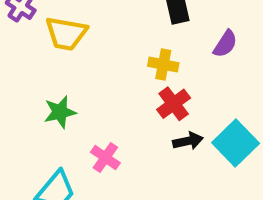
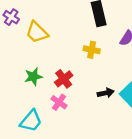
yellow trapezoid: (66, 34) -> (37, 32), turned 35
red cross: (174, 104) -> (64, 79), moved

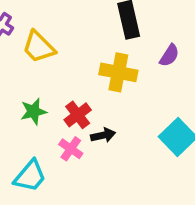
yellow cross: (92, 50) -> (118, 72), size x1.5
black arrow: (106, 93) -> (103, 135), moved

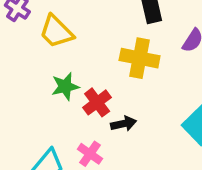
green star: (33, 111) -> (65, 86), moved
pink cross: (71, 149) -> (90, 154), moved

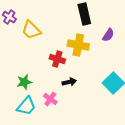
green star: (65, 86) -> (24, 82), moved
red cross: (97, 102) -> (57, 59), moved, turned -35

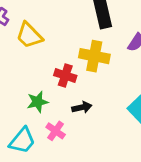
green star: (24, 82) -> (38, 102), moved

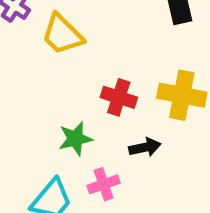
yellow cross: (94, 56) -> (182, 95), moved
pink cross: (56, 131) -> (104, 184), turned 36

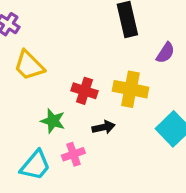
yellow trapezoid: (62, 34) -> (29, 65), moved
green star: (75, 139) -> (53, 121), turned 30

